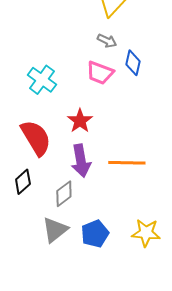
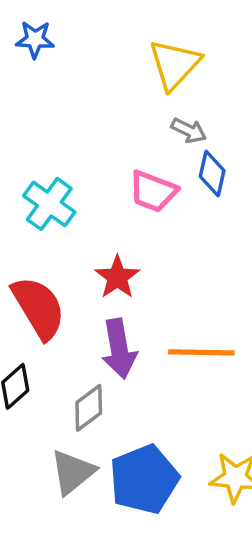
gray arrow: (107, 41) -> (189, 131), moved
blue pentagon: (95, 234) -> (144, 479), size x1.4

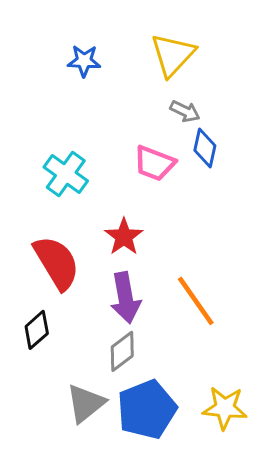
blue star: (35, 39) -> (84, 61), moved
orange line: (201, 352) -> (196, 301), turned 54
gray diamond: (89, 408) -> (122, 351), moved

